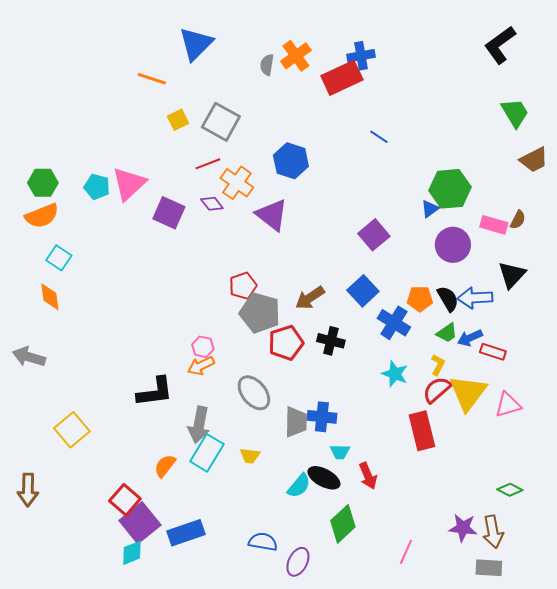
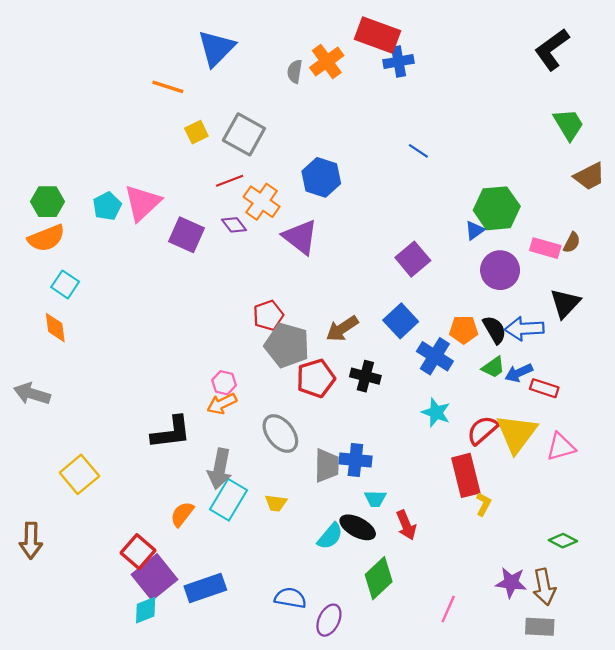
red rectangle: (342, 78) -> (378, 35), moved, turned 45
cyan pentagon: (97, 187) -> (107, 206), turned 30
yellow L-shape: (438, 365) -> (483, 504), moved

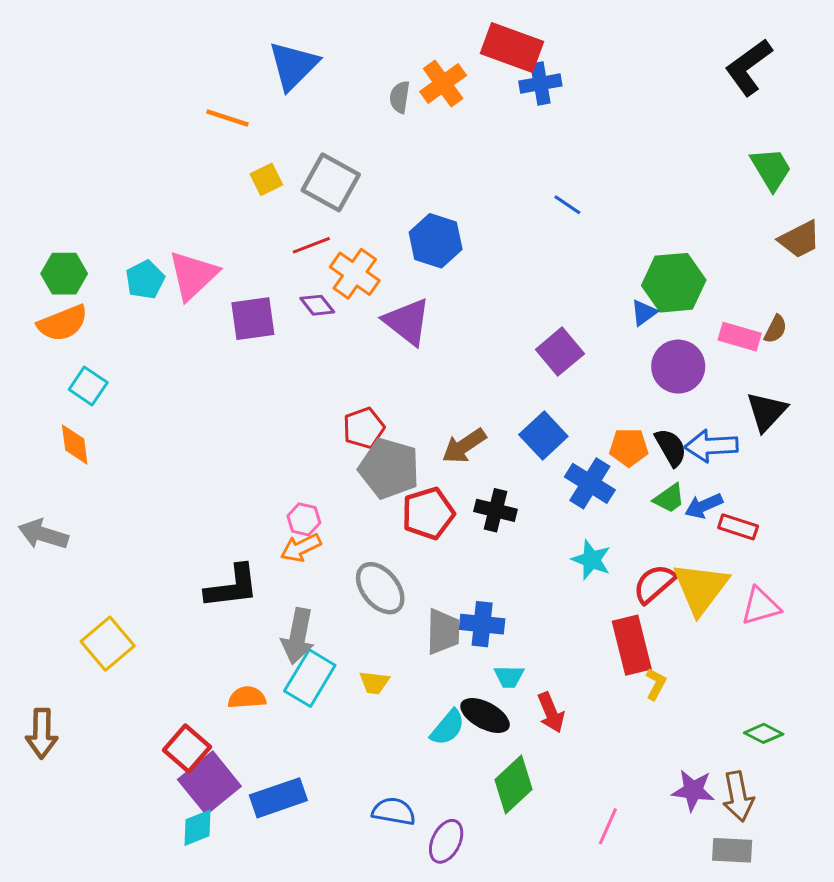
purple square: (187, 235) -> (253, 319), turned -32
orange semicircle: (182, 514) -> (247, 698), turned 48

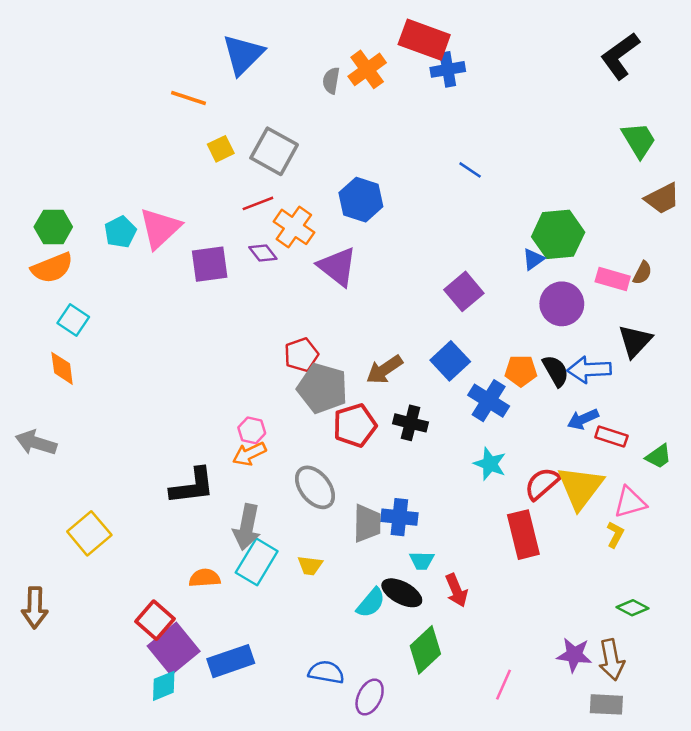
green trapezoid: (669, 498) -> (659, 456), moved
yellow L-shape: (656, 684) -> (615, 535), moved

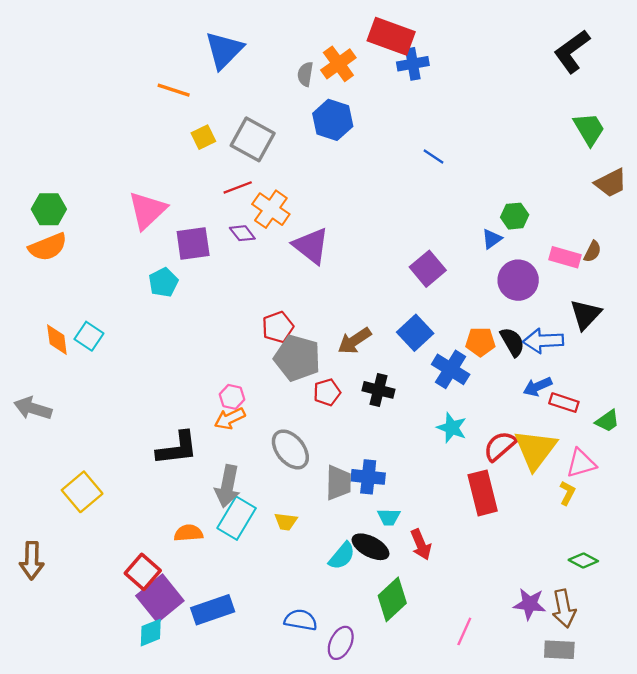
blue hexagon: (361, 200) -> (333, 120), moved
cyan pentagon: (120, 232) -> (163, 282), moved
green hexagon: (558, 234) -> (515, 216), size x0.6
cyan square: (73, 320) -> (89, 336), moved
red pentagon: (355, 425) -> (327, 392), size x0.7

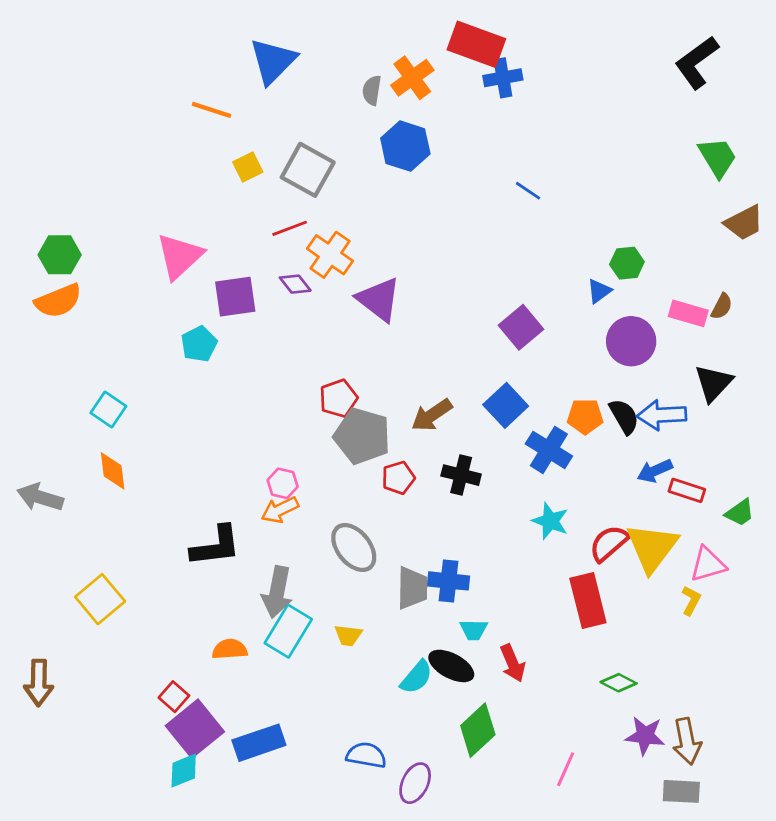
orange diamond: (57, 340) -> (113, 471), moved
green diamond: (583, 560) -> (619, 683), moved
red square: (143, 572) -> (174, 697), size x0.7

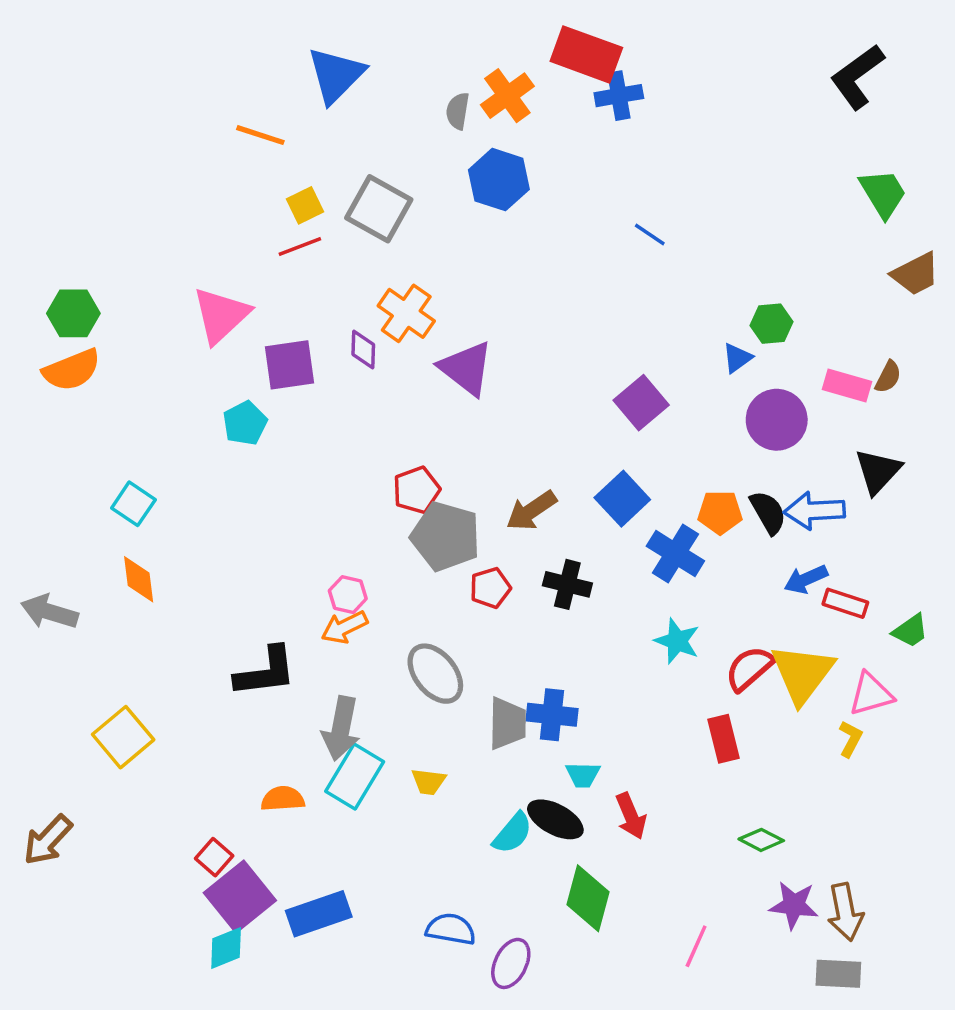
red line: (290, 228) -> (300, 247), moved
purple diamond: (295, 284) -> (363, 349), turned 40
red rectangle: (588, 600) -> (723, 739), size x0.7
brown arrow: (39, 683) -> (48, 840), turned 42
green diamond: (478, 730) -> (588, 898), turned -32

